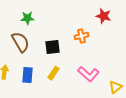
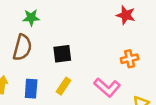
orange cross: (81, 36) -> (130, 59), moved
brown semicircle: (20, 42) -> (22, 47), turned 45

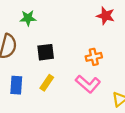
green star: (31, 18) -> (28, 18), moved
orange cross: (130, 59) -> (94, 57), moved

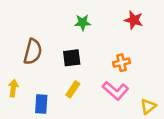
green star: (28, 18) -> (83, 23), moved
blue rectangle: (16, 85) -> (41, 104), moved

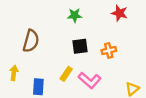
black square: (72, 58) -> (80, 46), moved
pink L-shape: (115, 91) -> (90, 80), moved

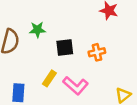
green star: (75, 15) -> (37, 30), moved

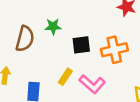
orange cross: (97, 52) -> (114, 50), size x1.5

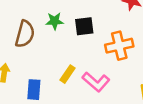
black square: (81, 45) -> (84, 26), moved

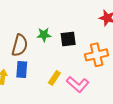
blue rectangle: (34, 90) -> (22, 70), moved

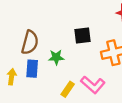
green star: (44, 35) -> (56, 57), moved
yellow rectangle: (54, 78) -> (68, 89), moved

